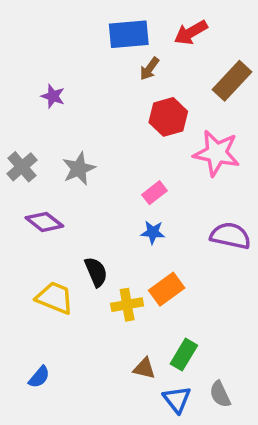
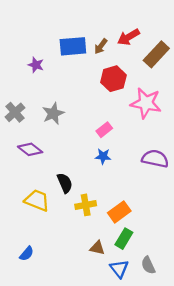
red arrow: (191, 33) -> (129, 37), moved
blue rectangle: (129, 34) -> (73, 46), moved
orange rectangle: (167, 289) -> (119, 212), moved

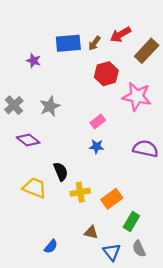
green rectangle: (124, 239) -> (131, 222), moved
blue semicircle: (27, 254) -> (51, 247), moved

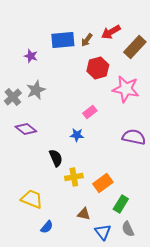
gray star: (50, 106) -> (36, 90), moved
blue star: (97, 147) -> (77, 135), moved
yellow trapezoid: (35, 188) -> (32, 199), moved

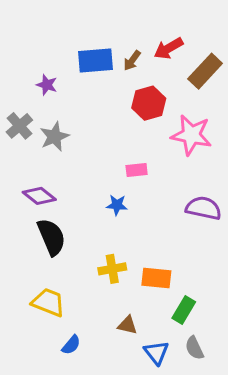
gray cross: (13, 97) -> (19, 126), moved
pink rectangle: (90, 112) -> (137, 170), turned 32
black semicircle: (56, 158) -> (51, 237), moved, size x1.4
orange rectangle: (103, 183) -> (156, 278), turned 42

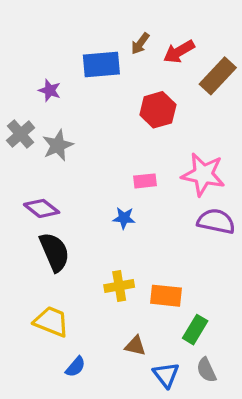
brown arrow: (132, 60) -> (140, 44), moved
pink star: (191, 135) -> (203, 174), moved

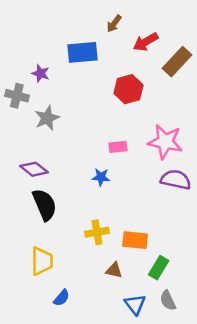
brown arrow: (140, 44) -> (114, 24), moved
gray cross: (21, 134) -> (17, 96), moved, turned -35
yellow trapezoid: (51, 322) -> (42, 261), turned 68
brown triangle: (135, 346) -> (114, 270), moved

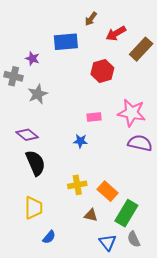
orange rectangle: (135, 240) -> (108, 191), turned 36
green rectangle: (159, 268) -> (126, 213), size x1.4

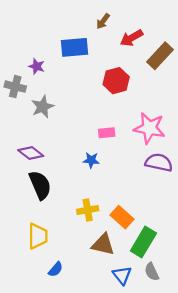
brown triangle: (91, 215) -> (103, 244), size x1.5

